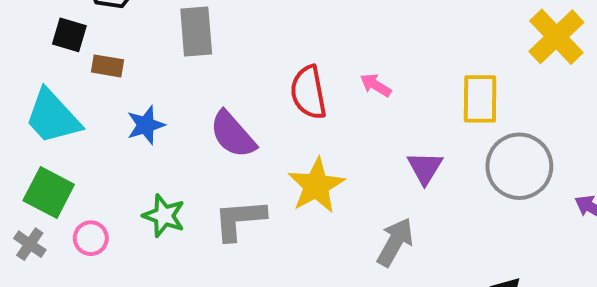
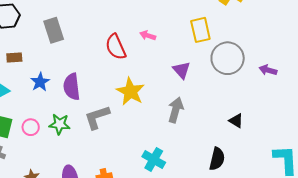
purple semicircle: (233, 135) -> (72, 87), moved, turned 48
pink circle: (91, 238) -> (31, 127), moved

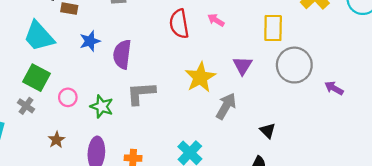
yellow star: (130, 92) -> (200, 77), moved
black triangle: (236, 121) -> (268, 131), moved
green star: (60, 124) -> (102, 106), moved
pink circle: (31, 127) -> (68, 97), moved

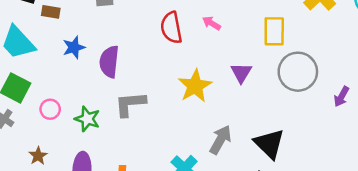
purple arrow: (334, 88) -> (341, 97), turned -90
gray arrow: (226, 106) -> (220, 140), moved
black triangle: (268, 131) -> (269, 144), size x1.8

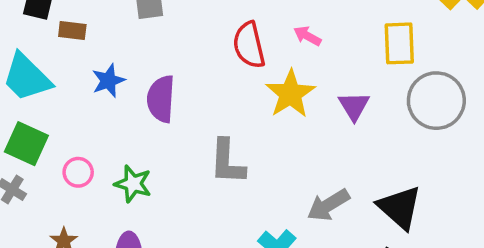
yellow star: (195, 86) -> (290, 94), moved
gray L-shape: (130, 104) -> (227, 162), moved, turned -80
gray arrow: (220, 140) -> (328, 205), turned -148

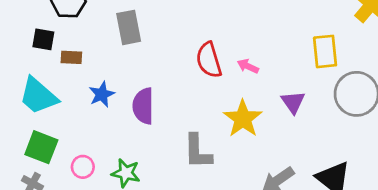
pink arrow: (307, 36) -> (248, 66), moved
yellow star: (290, 94) -> (243, 119), moved

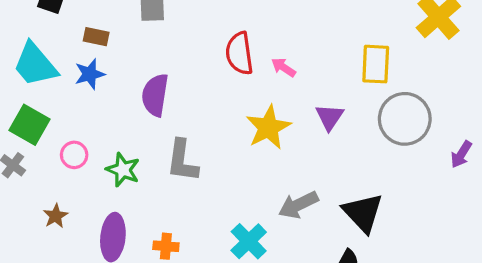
brown rectangle: (71, 57) -> (96, 37), moved
blue star: (102, 94) -> (90, 74), moved
gray L-shape: (198, 152) -> (182, 161), moved

